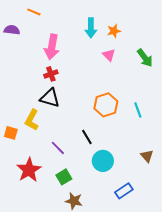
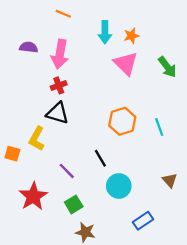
orange line: (34, 12) -> (63, 14), moved
purple semicircle: (12, 30) -> (29, 47), moved
pink triangle: (109, 55) -> (126, 63), size x1.6

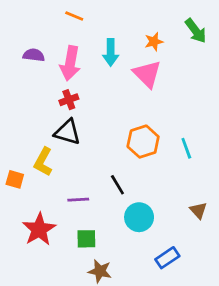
cyan arrow: (105, 32) -> (111, 52), moved
green arrow: (167, 67) -> (196, 31), moved
purple line: (67, 171) -> (78, 200), turned -48
green square: (74, 204) -> (86, 239), turned 30

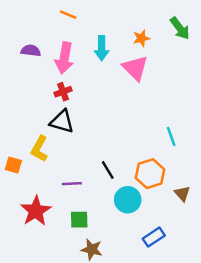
orange hexagon: (143, 142) -> (150, 174), moved

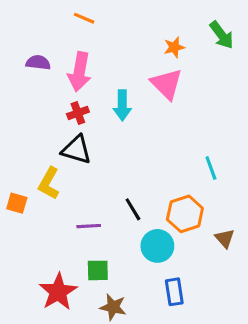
cyan arrow: (102, 48) -> (122, 105), moved
red star: (36, 211) -> (58, 292), moved
blue rectangle: (154, 237) -> (174, 292), moved, turned -65

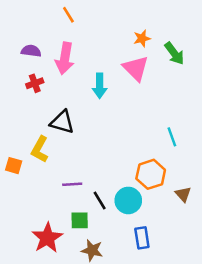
orange line: (84, 18) -> (68, 15), turned 35
green arrow: (222, 35) -> (174, 53), moved
red cross: (78, 113) -> (35, 83), moved
black line: (133, 209) -> (100, 200), moved

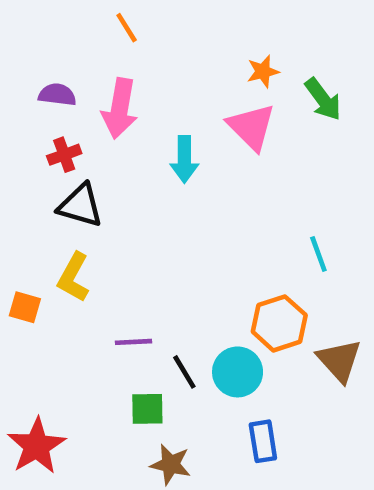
black triangle: (62, 122) -> (80, 206), moved
brown triangle: (183, 194) -> (339, 360), size x1.5
red star: (47, 238) -> (36, 446), moved

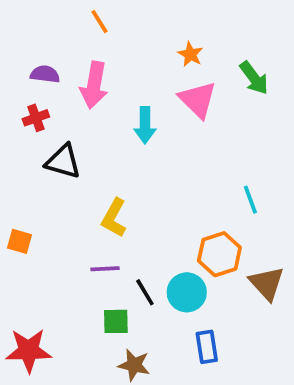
orange star: (263, 71) -> (190, 54), moved, turned -30
red cross: (64, 155) -> (36, 118), moved
yellow L-shape: (73, 277) -> (114, 218), moved
red star: (36, 446) -> (29, 351), turned 30

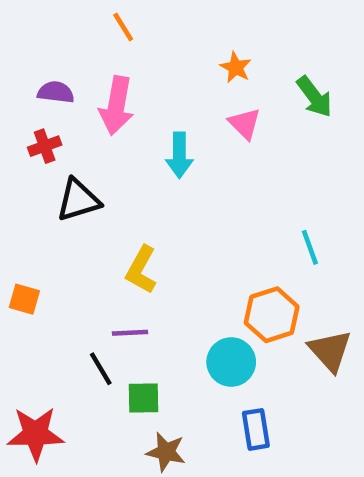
pink triangle: (198, 100) -> (245, 124), size x0.7
black triangle: (63, 161) -> (78, 200), turned -33
black line: (145, 292) -> (101, 369), moved

